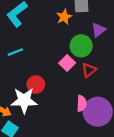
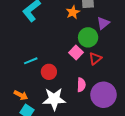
cyan line: (15, 52) -> (31, 61), moved
white star: (24, 101) -> (54, 99), moved
pink semicircle: (82, 103) -> (81, 85), moved

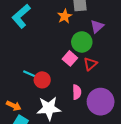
cyan line: (31, 61) -> (30, 74), moved, turned 48

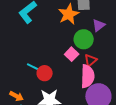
orange star: (65, 16) -> (69, 14), size x1.5
pink semicircle: (77, 92) -> (88, 76), moved, size x1.6

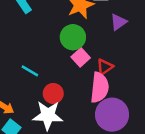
green circle: (84, 39) -> (73, 37), moved
red circle: (45, 73) -> (53, 93), moved

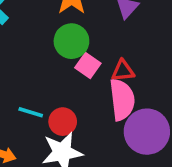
red triangle: (105, 67) -> (123, 71), turned 42
cyan line: (30, 71) -> (31, 112), moved

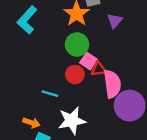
red triangle: (123, 71) -> (99, 69), moved
red circle: (63, 122) -> (75, 74), moved

